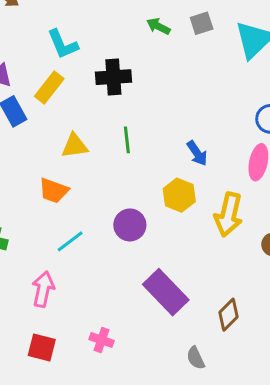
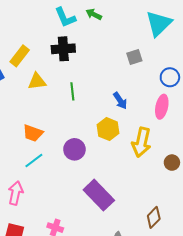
gray square: (202, 23) -> (134, 57), moved
cyan L-shape: (63, 44) -> (65, 17), moved
yellow triangle: (75, 146) -> (37, 81), moved
orange trapezoid: (54, 191) -> (33, 133), moved
brown diamond: (228, 315) -> (154, 217), moved

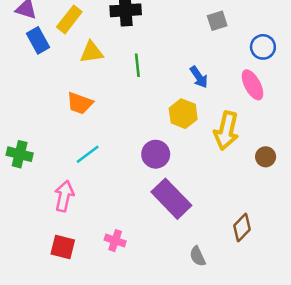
pink ellipse: (162, 107) -> (252, 85), turned -40
orange trapezoid: (33, 133) -> (80, 103), moved
purple circle: (74, 149) -> (156, 154), moved

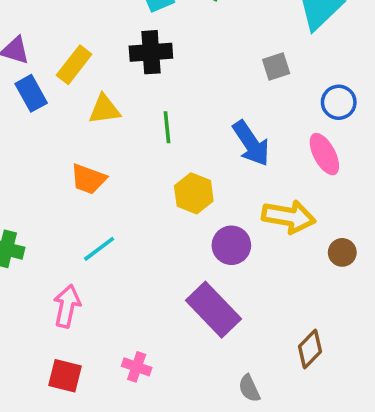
blue arrow: (199, 77) -> (251, 143), size x1.5
yellow hexagon: (183, 114) -> (194, 193), moved
yellow arrow: (226, 131) -> (289, 217), turned -93
purple circle: (156, 154) -> (231, 245), moved

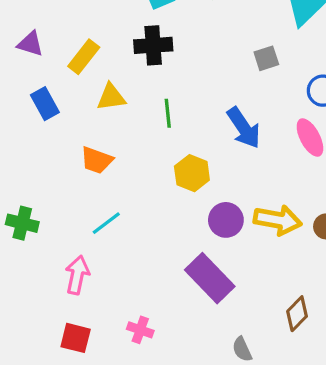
blue rectangle: (31, 93) -> (45, 104), moved
yellow arrow: (289, 217) -> (278, 220), moved

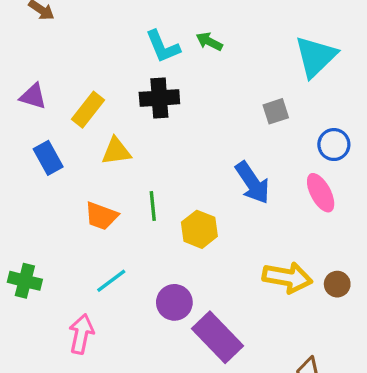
green line: (168, 113) -> (153, 206), moved
purple circle: (226, 220) -> (174, 302), moved

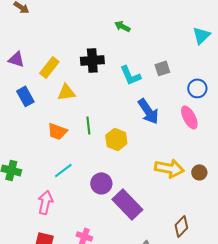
cyan L-shape: (163, 47) -> (130, 75), moved
cyan triangle: (316, 56) -> (201, 35), moved, size x0.7

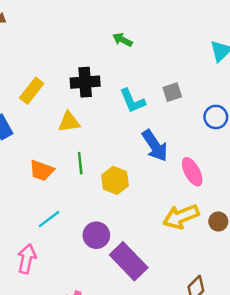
yellow triangle: (66, 92) -> (69, 122), moved
pink ellipse: (189, 117) -> (192, 172), moved
yellow arrow: (169, 168) -> (181, 217), turned 148

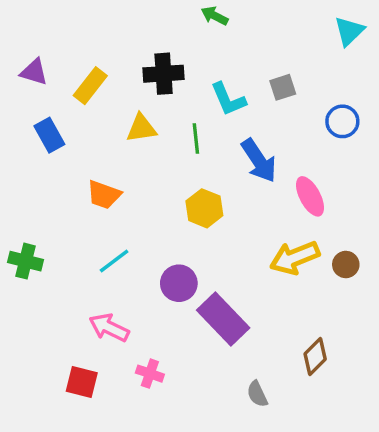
green line: (80, 163) -> (196, 138), moved
pink arrow: (27, 259) -> (109, 328), moved, turned -76

